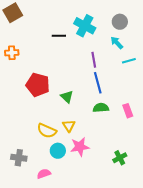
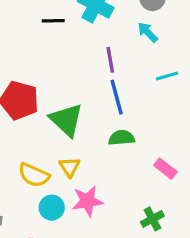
cyan line: (129, 61) -> (167, 76), moved
green triangle: (67, 97) -> (66, 120), size x1.6
pink rectangle: (128, 111) -> (165, 169), moved, turned -32

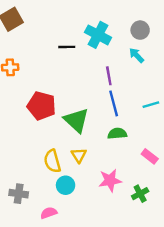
cyan line: (167, 76) -> (151, 105), moved
yellow semicircle: (34, 175) -> (52, 161), turned 50
pink star: (87, 201) -> (110, 180), moved

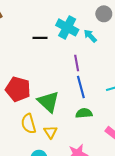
gray circle: (140, 30) -> (104, 14), moved
cyan arrow: (136, 55) -> (90, 36), moved
yellow semicircle: (52, 161) -> (28, 124), moved

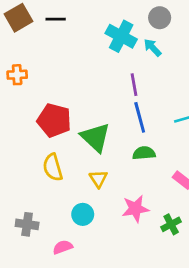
gray circle: (104, 14) -> (160, 18), moved
black line: (40, 38) -> (56, 19), moved
yellow semicircle: (28, 124) -> (53, 167), moved

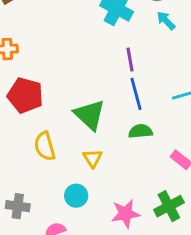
cyan arrow: (153, 48) -> (166, 21), moved
red pentagon: (54, 120) -> (25, 95), moved
pink star: (135, 209) -> (126, 214), moved
green cross: (171, 224) -> (169, 206), size x1.4

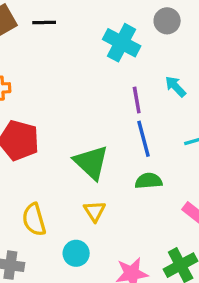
cyan arrow: (166, 21) -> (175, 87), moved
yellow semicircle: (45, 146) -> (34, 220), moved

